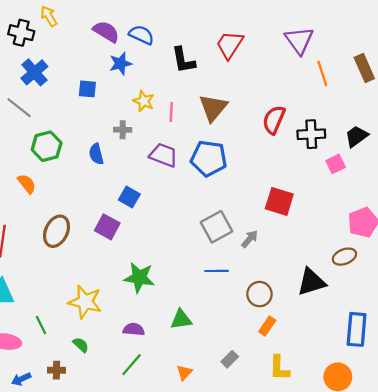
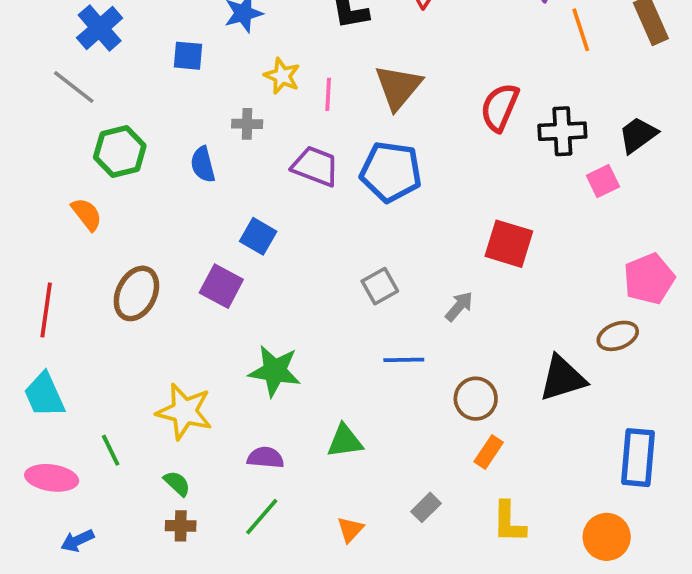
gray square: (216, 227) -> (380, 286), moved, size x0.7
brown cross: (57, 370) -> (181, 526), moved

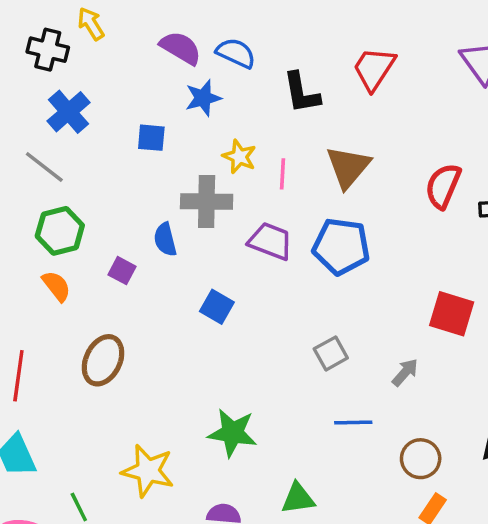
gray cross: (247, 124) -> (207, 202), size x1.8
green hexagon: (120, 152) -> (60, 231), moved
purple square: (221, 286) -> (122, 271), moved, size x0.7

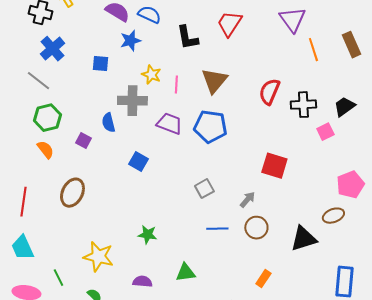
green star: (232, 433) -> (147, 235), size x0.7
brown circle: (421, 459) -> (256, 228), moved

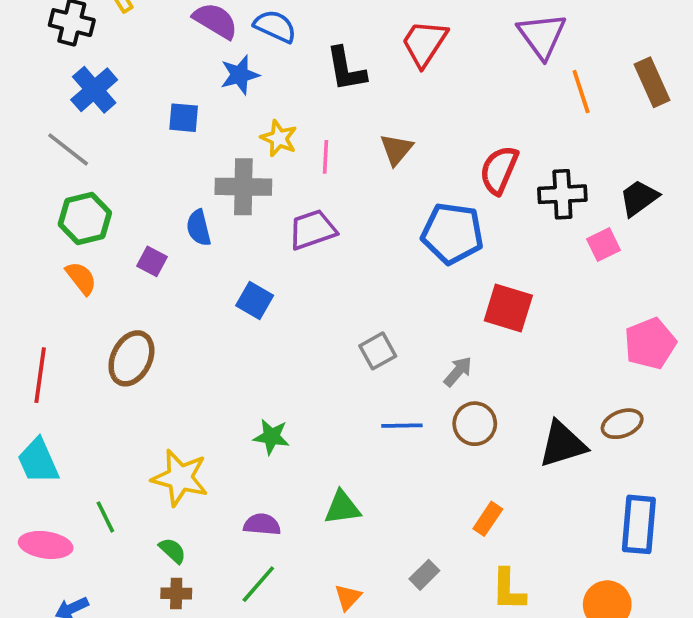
brown triangle: (214, 81) -> (396, 149), size x0.7
purple trapezoid: (169, 124) -> (312, 230), turned -40
blue pentagon: (210, 127) -> (452, 233), moved
brown ellipse: (333, 216) -> (622, 424), moved

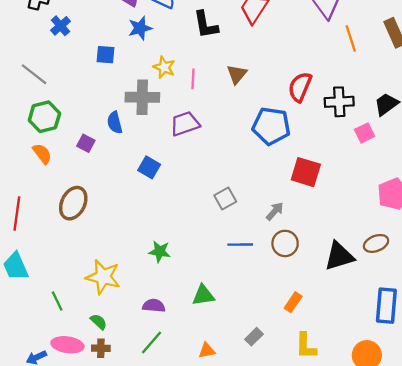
blue cross: (94, 90) -> (61, 26), moved, size x0.7
pink ellipse: (46, 545) -> (67, 345), moved
orange triangle: (348, 597) -> (207, 351), turned 36

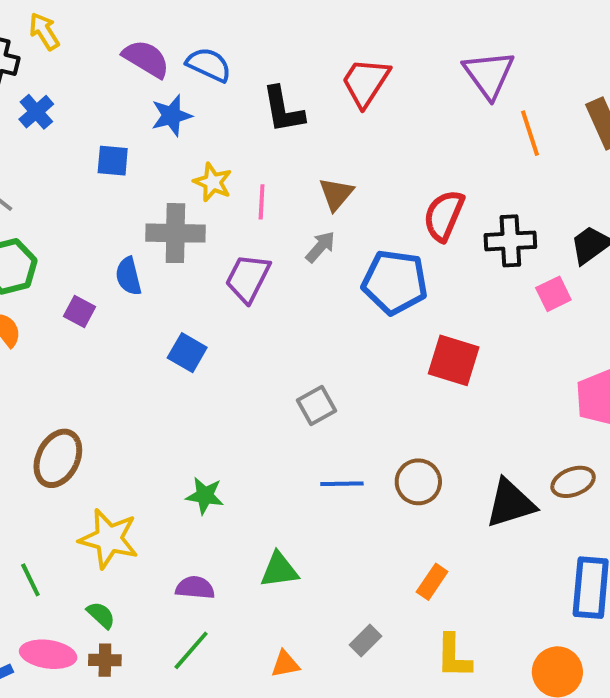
purple trapezoid: (185, 124) -> (248, 278), turned -44
brown ellipse: (73, 203) -> (58, 458), moved
gray arrow: (275, 211) -> (320, 247), moved

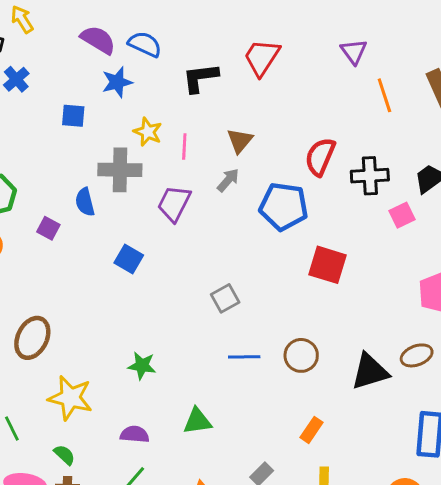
purple triangle: (489, 74) -> (354, 51), size x0.7
black L-shape: (283, 110) -> (200, 78), turned 93

